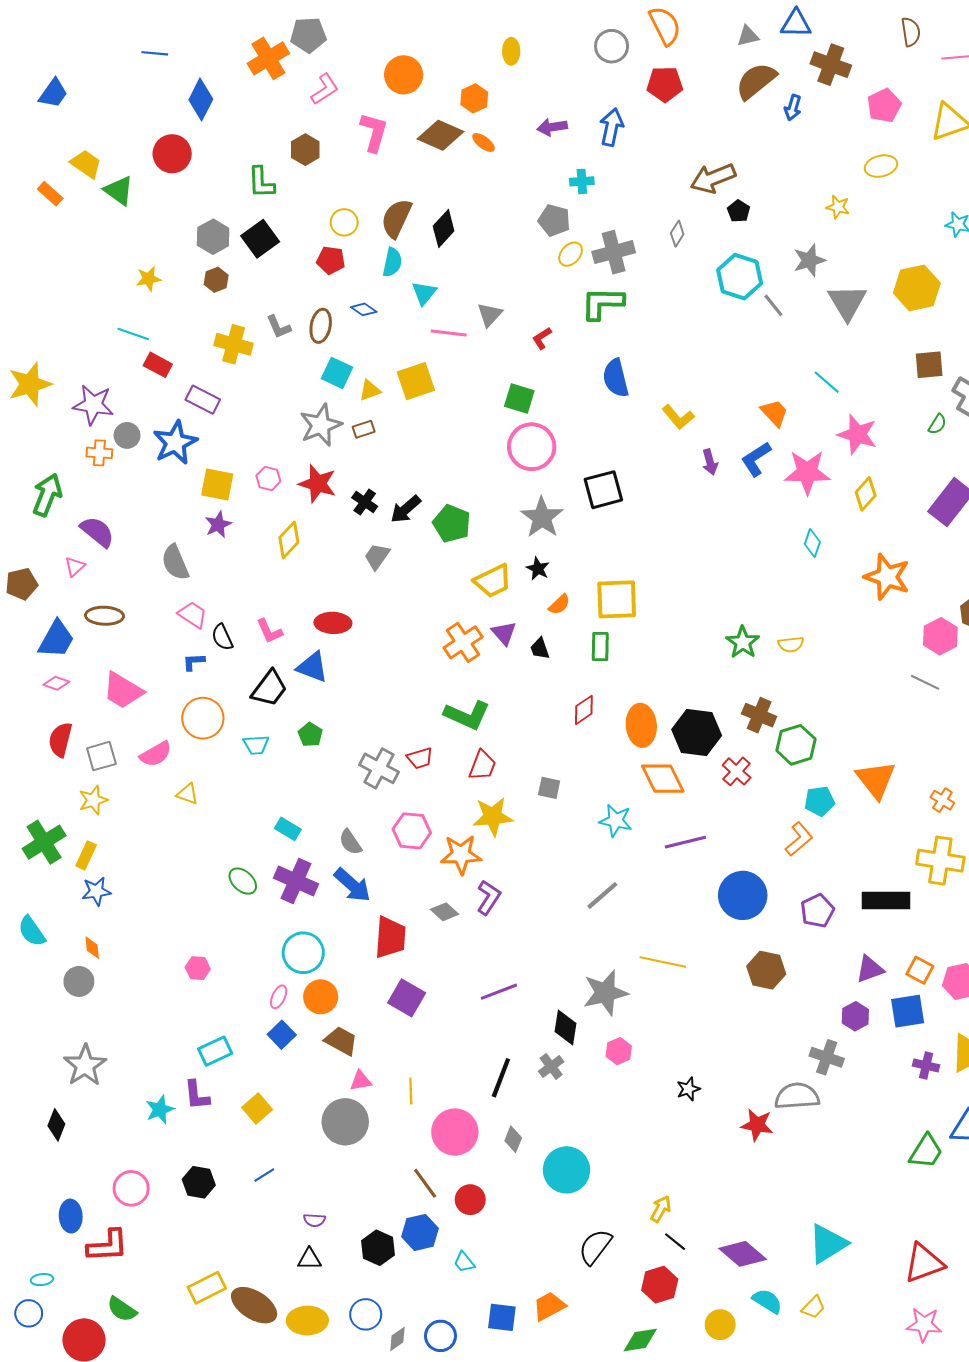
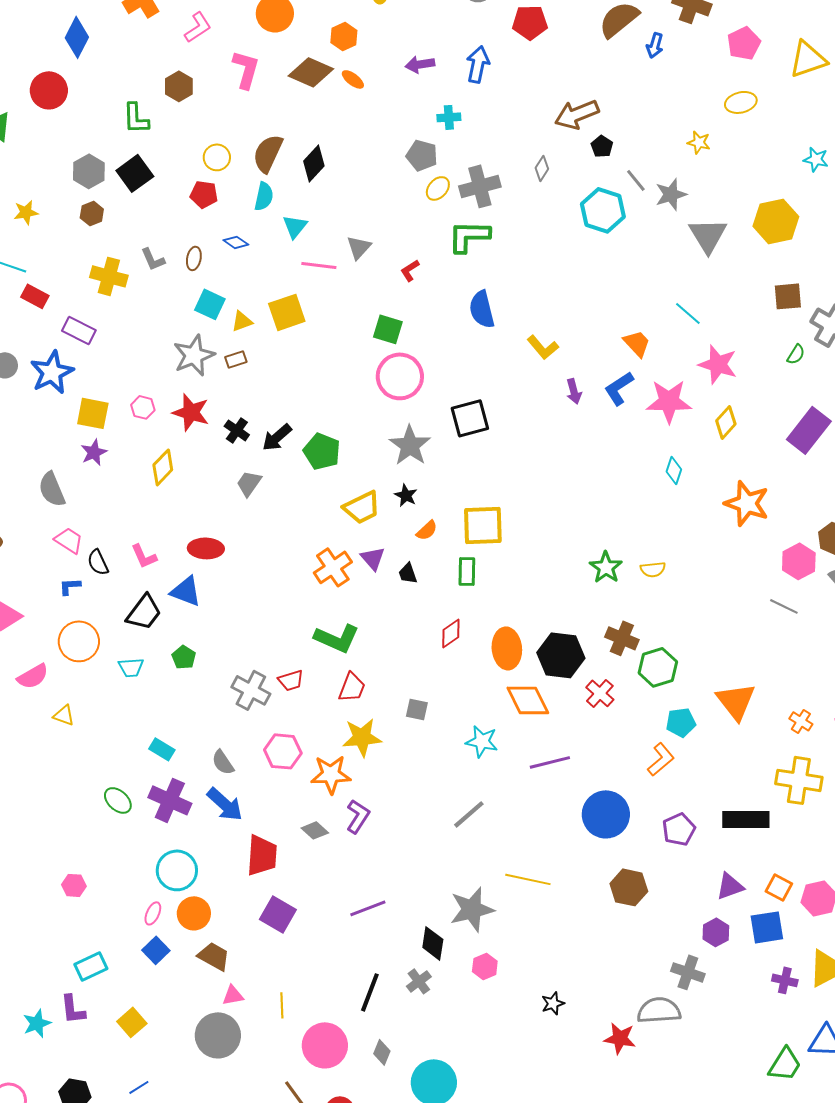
gray line: (773, 305) -> (636, 180), moved
brown ellipse: (321, 326) -> (194, 258), size x0.7

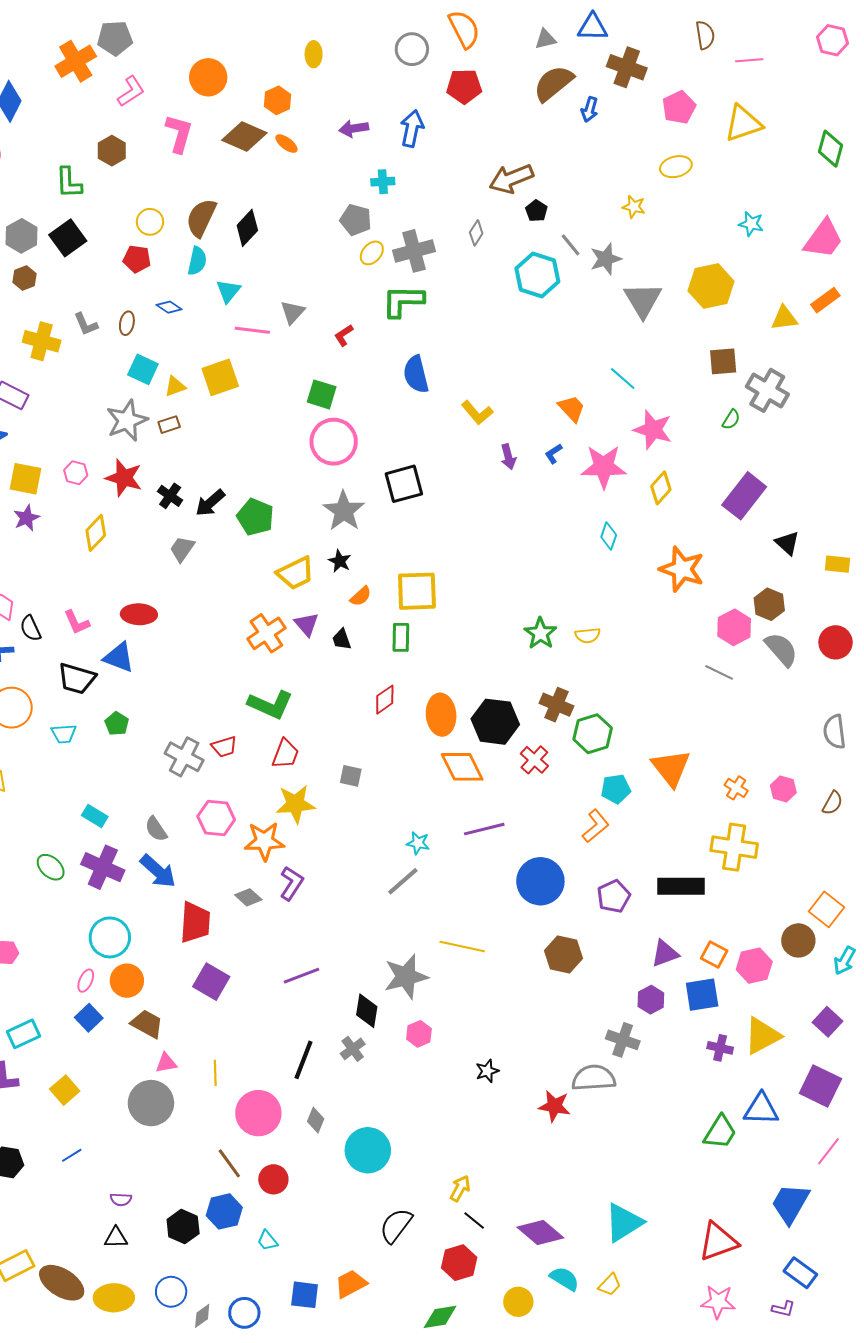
blue L-shape: (619, 388) -> (553, 454), size x0.6
black trapezoid: (144, 612) -> (77, 679), turned 69
cyan star: (482, 741) -> (418, 843), moved, size x0.7

